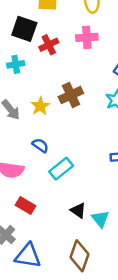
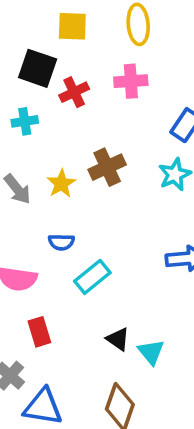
blue semicircle: (40, 145) -> (61, 242), turned 147
red rectangle: (26, 205) -> (39, 332), turned 42

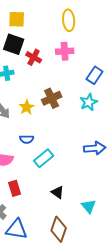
yellow square: (72, 26) -> (17, 19), moved
red cross: (74, 92) -> (34, 57), turned -35
cyan triangle: (151, 352) -> (89, 206), moved

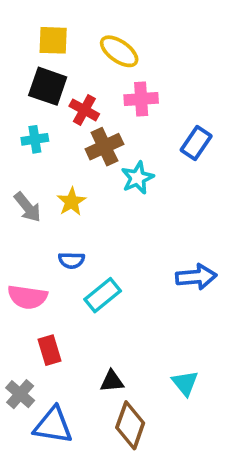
yellow ellipse: (69, 20) -> (119, 51), moved, turned -50
brown cross: (52, 98) -> (104, 147), moved
cyan star: (89, 102) -> (137, 178), moved
black triangle: (58, 192) -> (112, 381), moved, turned -40

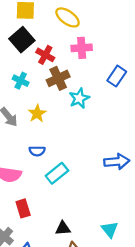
black square: (48, 86) -> (22, 40), turned 30
cyan cross: (35, 139) -> (21, 81), moved, turned 35

